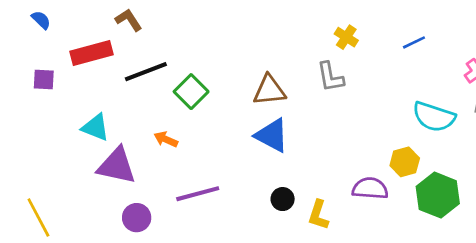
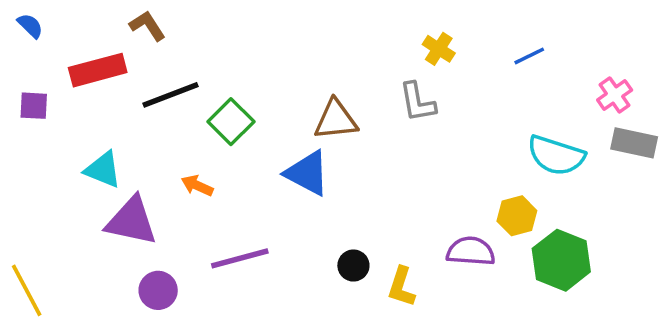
blue triangle: (272, 135) -> (307, 173), moved

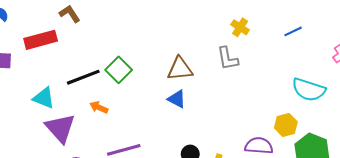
black line: (171, 95) -> (83, 77), moved
blue triangle: (307, 173) -> (177, 99), moved, size x0.7
purple triangle: (131, 221) -> (60, 128), turned 36

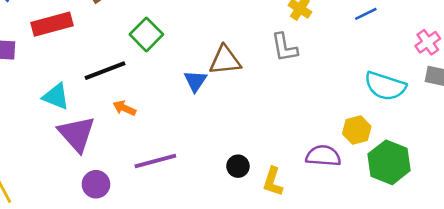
green square: (119, 70) -> (146, 34), moved
blue triangle: (177, 99) -> (195, 81), moved, turned 36

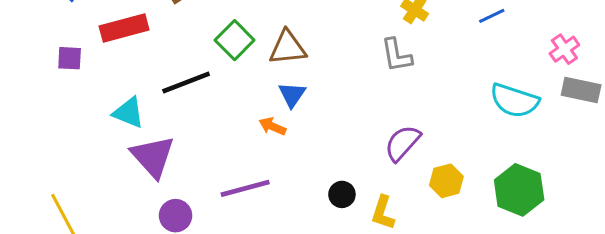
brown triangle: (225, 60) -> (288, 48), moved
orange arrow: (124, 108) -> (272, 126), moved
yellow hexagon: (357, 130) -> (446, 181), moved
purple semicircle: (323, 156) -> (403, 143), moved, turned -52

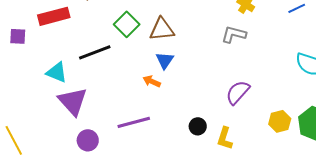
gray L-shape: (396, 55) -> (234, 34), turned 115
yellow hexagon: (446, 181) -> (280, 121), moved

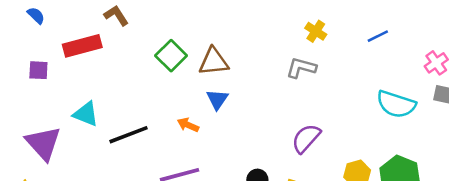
black line: (95, 52) -> (128, 135), moved
orange arrow: (152, 81) -> (188, 125), moved
purple triangle: (73, 101) -> (43, 143), moved

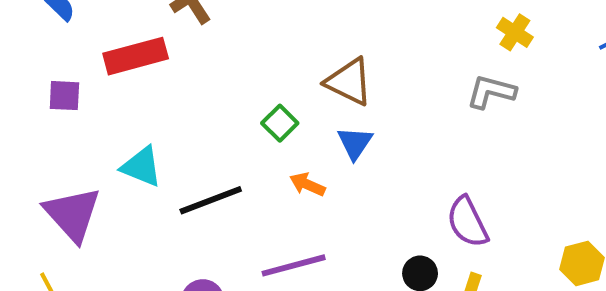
green square: (171, 56) -> (280, 123), moved, size x0.7
brown triangle: (214, 62) -> (349, 82), turned 32
purple semicircle: (306, 138) -> (467, 222), moved, turned -68

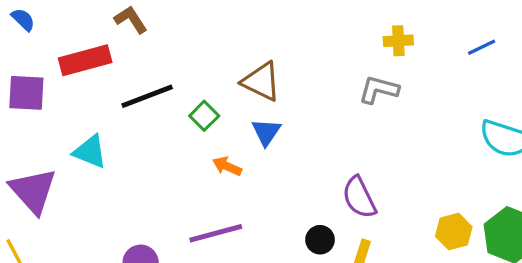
yellow cross: (515, 32) -> (398, 41), turned -36
purple square: (64, 96) -> (26, 93), size x1.4
black line: (211, 200) -> (147, 96), moved

